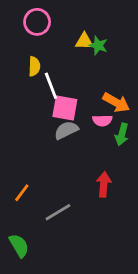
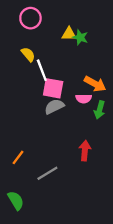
yellow semicircle: (34, 66) -> (28, 54), turned -42

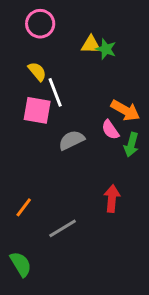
pink square: (53, 88) -> (37, 110), moved
pink semicircle: (84, 99) -> (110, 130), turned 56

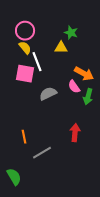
pink circle: (40, 24) -> (25, 31), moved
yellow triangle: (91, 45) -> (61, 48), moved
orange line: (24, 207) -> (24, 137), moved, turned -48

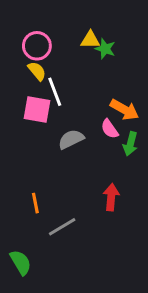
yellow triangle: (61, 48) -> (90, 40), moved

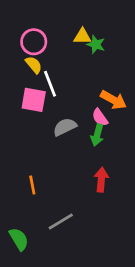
green arrow: (130, 144) -> (97, 135), moved
gray line: (62, 227) -> (61, 221), moved

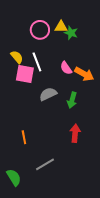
pink circle: (34, 42) -> (40, 30), moved
yellow semicircle: (34, 65) -> (17, 57), moved
pink semicircle: (100, 117) -> (66, 68), moved

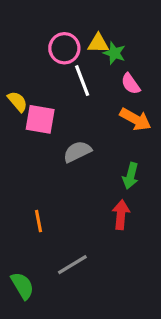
yellow semicircle: (17, 57) -> (18, 102), moved
white line: (37, 62) -> (82, 81), moved
pink semicircle: (66, 68) -> (131, 84), moved
green arrow: (72, 100) -> (131, 176), moved

